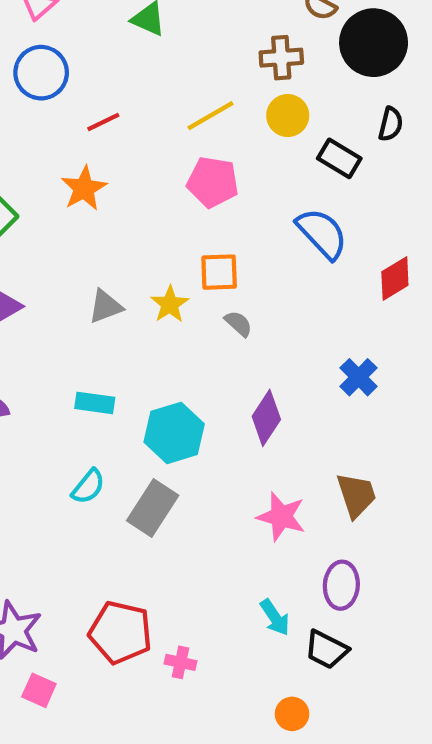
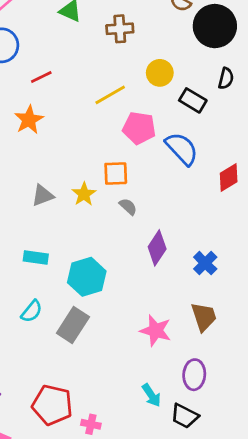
brown cross: (281, 58) -> (120, 29), moved
yellow line: (211, 116) -> (110, 95), moved
pink pentagon: (213, 182) -> (139, 128), moved
blue cross: (359, 377) -> (205, 263), moved
purple diamond: (266, 418) -> (157, 248), moved

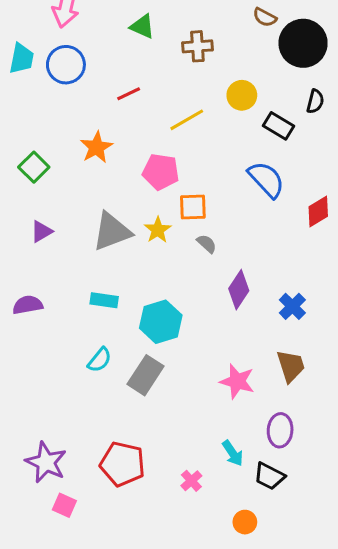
red line: (41, 77) -> (129, 94), moved
pink pentagon: (139, 128) -> (161, 172), moved
gray triangle: (43, 196) -> (112, 231), size x1.6
pink cross: (91, 424) -> (191, 481), moved, turned 36

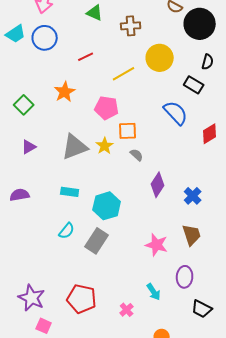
cyan trapezoid: (22, 59) -> (16, 34), turned 45
yellow circle: (242, 95) -> (160, 58), size x1.4
black rectangle: (279, 126) -> (194, 85), moved
black trapezoid: (269, 476) -> (202, 309), moved

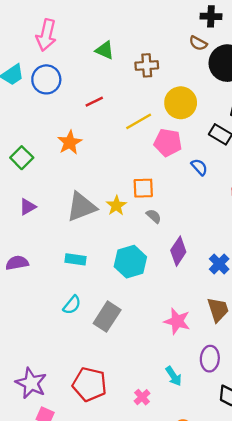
pink pentagon: (107, 108) -> (168, 143), moved
blue semicircle: (176, 113) -> (199, 167), size x0.6
cyan hexagon: (107, 206) -> (130, 262), moved

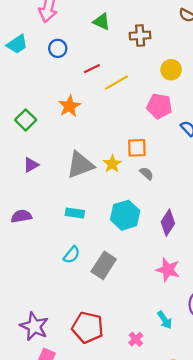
blue circle: (46, 79) -> (58, 48), moved, size x0.7
yellow circle: (181, 103) -> (171, 70), size x0.7
yellow line: (139, 121) -> (117, 83), moved
purple diamond: (178, 251) -> (168, 223), moved

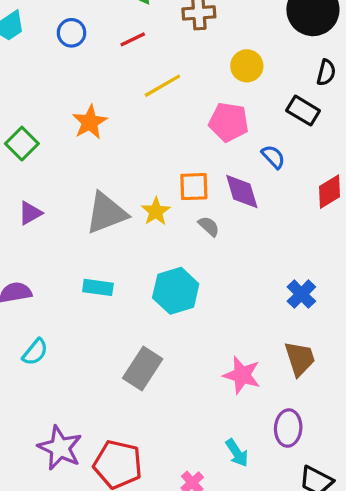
red line: (92, 69) -> (133, 39), moved
purple diamond: (168, 223) -> (242, 192), moved, turned -50
cyan semicircle: (72, 255) -> (35, 352), moved
purple star: (34, 326) -> (60, 448), moved

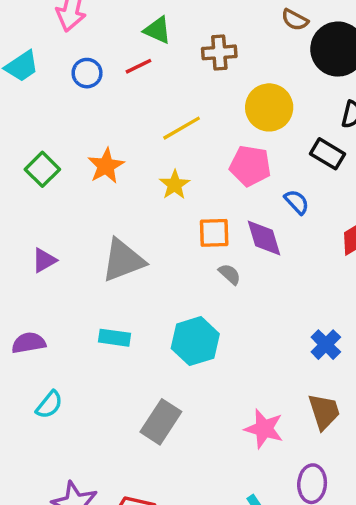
red line: (133, 39) -> (139, 66), moved
yellow circle: (247, 66) -> (269, 107), size x1.4
green square: (22, 144) -> (42, 169), moved
yellow star: (156, 211) -> (175, 185), moved

